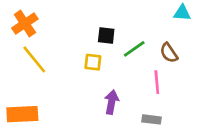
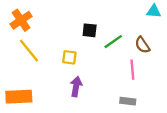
yellow square: (93, 62) -> (69, 57), moved
purple arrow: (112, 102) -> (76, 87), moved

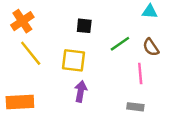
cyan triangle: (154, 11) -> (150, 12), moved
black square: (90, 30) -> (84, 26), moved
yellow square: (69, 57) -> (74, 60), size x1.5

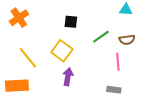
brown semicircle: (151, 47) -> (127, 40), turned -63
yellow line: (31, 53) -> (28, 58), moved
yellow square: (74, 60) -> (62, 51), turned 30

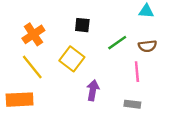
orange cross: (19, 18) -> (33, 34), moved
purple arrow: (68, 77) -> (93, 90), moved

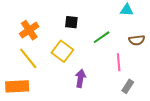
brown semicircle: (147, 46) -> (137, 40), moved
gray rectangle: (132, 104) -> (128, 86), moved, turned -64

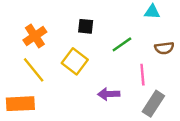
purple arrow: (80, 78) -> (109, 94), moved, turned -102
gray rectangle: (128, 86) -> (153, 104), size x1.5

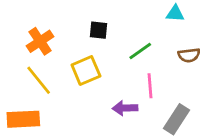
yellow square: (75, 61) -> (86, 71), turned 30
pink line: (142, 75) -> (150, 86), moved

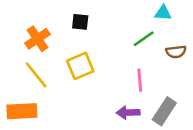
black square: (99, 30) -> (80, 22), moved
green line: (140, 51) -> (144, 39), moved
purple arrow: (125, 108) -> (128, 113), moved

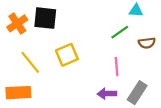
black square: (80, 22) -> (45, 18), moved, size x1.6
orange cross: (37, 39) -> (17, 23), moved

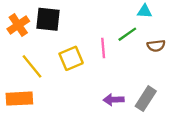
pink line: (117, 67) -> (103, 48), moved

